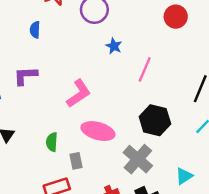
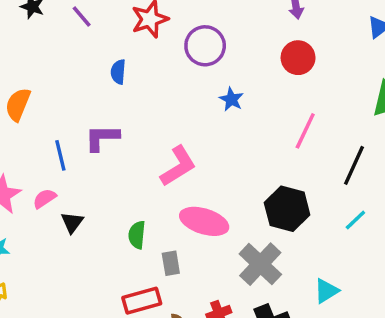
red circle: (176, 17) -> (298, 58), moved
pink line: (145, 69) -> (305, 131), moved

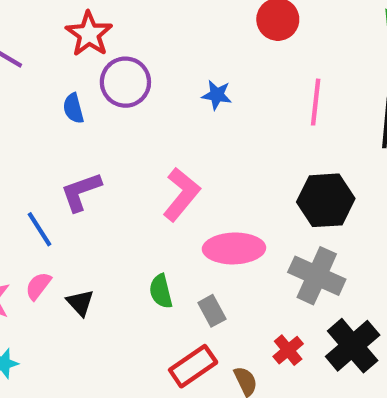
purple circle: (205, 46) -> (125, 82), moved

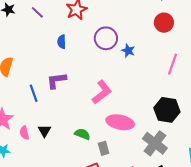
purple circle: (125, 82) -> (106, 38), moved
pink semicircle: (38, 286) -> (24, 133), moved, turned -64
green semicircle: (161, 291) -> (82, 134), turned 112

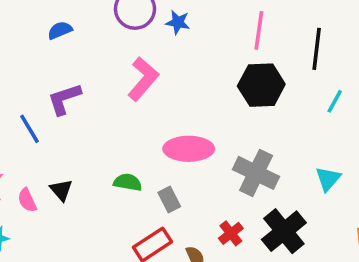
blue semicircle: (62, 42) -> (60, 30), turned 80
pink L-shape: (102, 92) -> (143, 79), moved
black hexagon: (167, 110) -> (261, 85), moved

